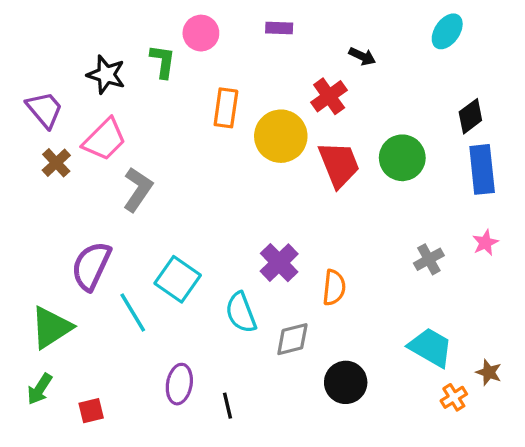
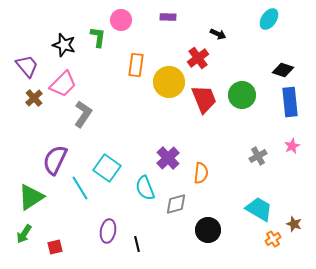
black diamond: (470, 116) -> (283, 70), turned 55

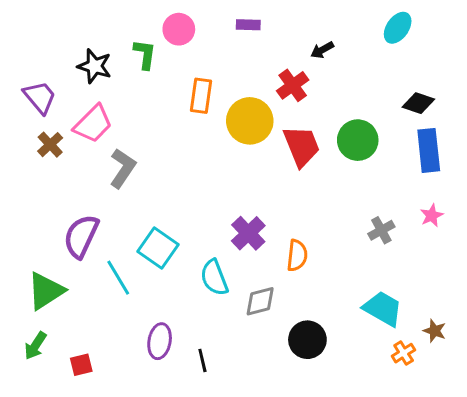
black arrow: (218, 34) -> (322, 50), turned 126

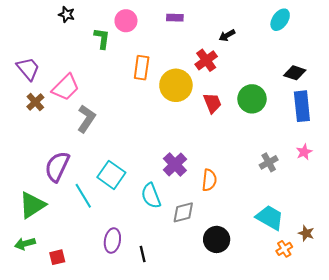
black star: (95, 66) -> (67, 14), moved, size x0.7
red trapezoid: (302, 146) -> (212, 103), size x0.7
green arrow: (35, 346) -> (25, 244), turned 42

